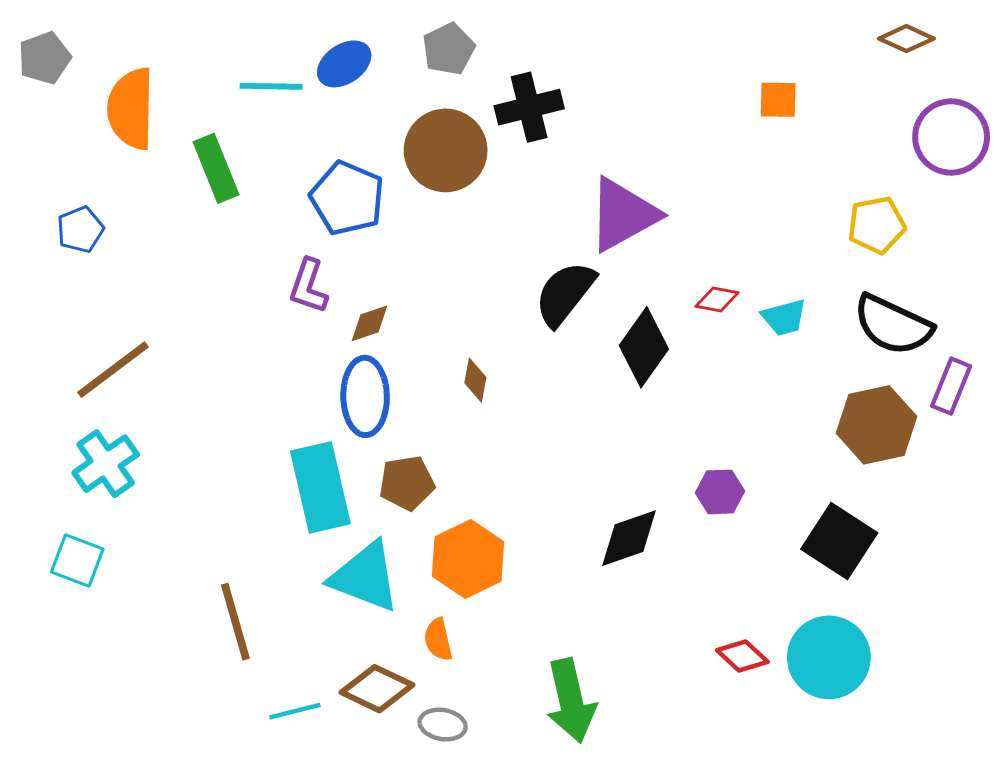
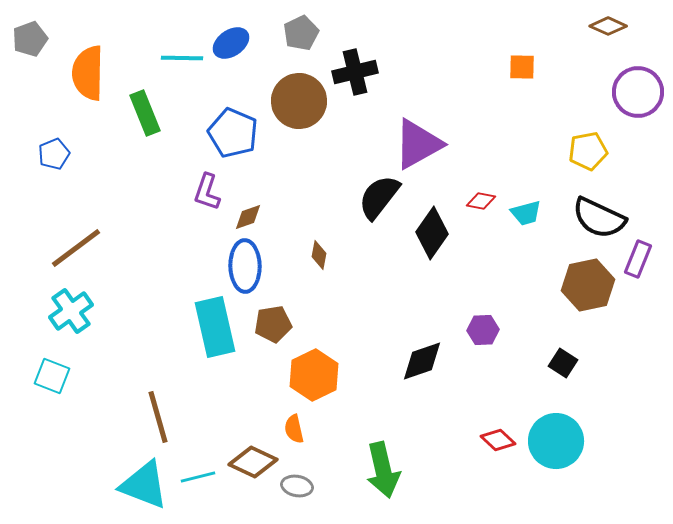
black square: (839, 541) -> (563, 363), size x0.6
cyan triangle: (365, 577) -> (144, 485), moved

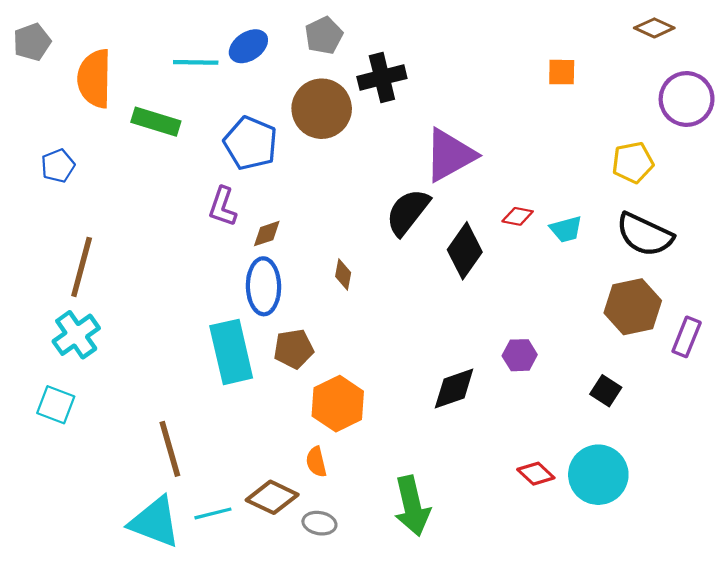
green rectangle: (145, 113) -> (156, 122), turned -51
brown line: (76, 248) -> (82, 267), turned -38
purple rectangle: (638, 259) -> (687, 337), moved

